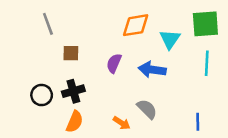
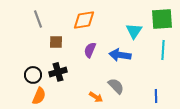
orange diamond: (136, 25) -> (84, 20), moved
orange semicircle: (75, 122) -> (39, 96), moved

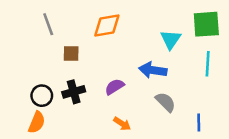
purple semicircle: (90, 50) -> (114, 87), moved, turned 35
gray semicircle: (116, 86) -> (166, 102), moved
orange semicircle: (39, 96) -> (37, 122), moved

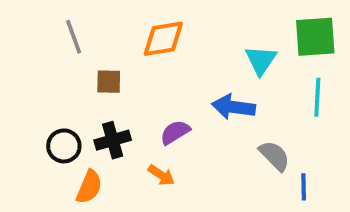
gray semicircle: (166, 102) -> (274, 156), moved
orange semicircle: (37, 122) -> (89, 187), moved
orange arrow: (122, 124) -> (161, 175), moved

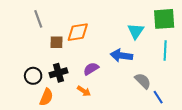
orange diamond: (163, 39) -> (78, 32), moved
blue line: (304, 187) -> (158, 97), turned -32

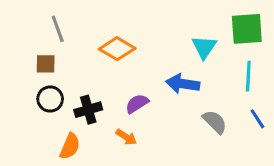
orange diamond: (78, 32) -> (117, 49), turned 40
brown square: (56, 42) -> (46, 64), moved
black circle: (33, 76) -> (50, 99), moved
blue line: (158, 97) -> (257, 119), moved

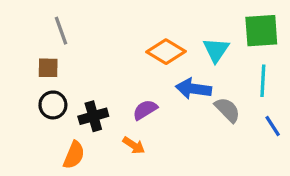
orange diamond: (117, 49) -> (166, 52), moved
gray semicircle: (215, 122) -> (227, 110), moved

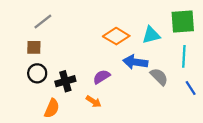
gray line: (61, 31) -> (43, 21), turned 72
cyan triangle: (216, 50) -> (151, 35), turned 42

